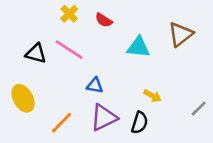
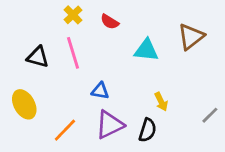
pink line: (69, 50) -> (73, 53), turned 40
yellow arrow: (152, 96) -> (161, 102), turned 36

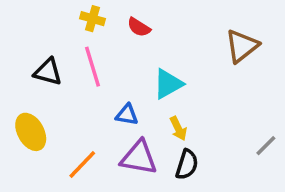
yellow cross: (73, 15) -> (93, 19), turned -30
cyan triangle: (146, 50) -> (168, 84), moved, turned -35
yellow arrow: (161, 102) -> (178, 128), moved
purple triangle: (110, 125) -> (139, 158), turned 36

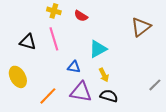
black semicircle: (187, 165) -> (109, 96), turned -90

